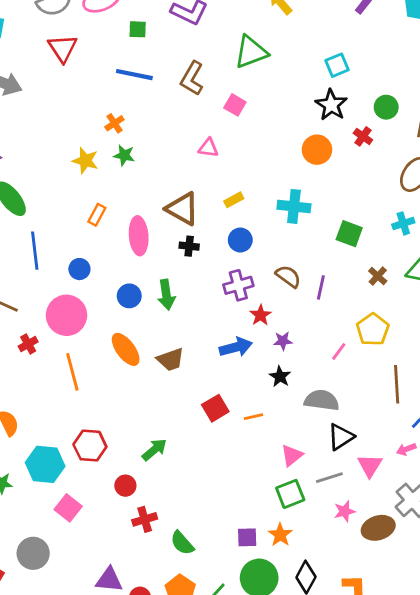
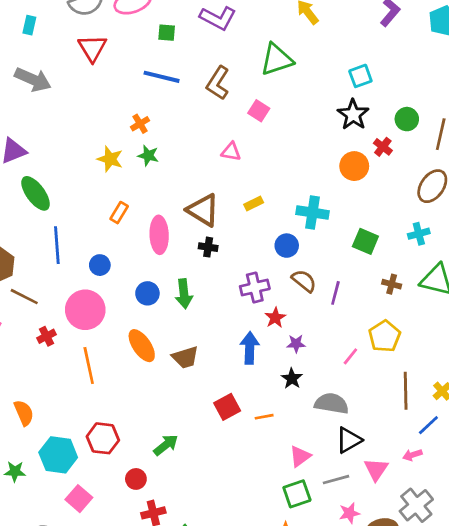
orange circle: (317, 150) -> (354, 166), moved
blue circle: (240, 240) -> (287, 246), moved
brown cross: (378, 276) -> (392, 284), turned -30
blue arrow: (236, 347) -> (250, 348), turned -76

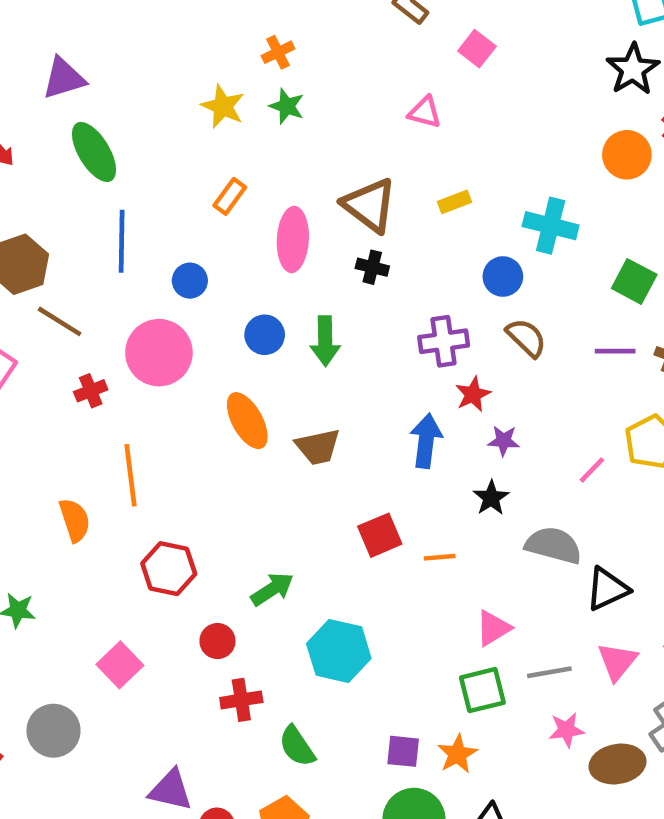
purple line: (335, 293) -> (615, 351), moved, turned 70
orange line: (89, 365) -> (130, 475), moved
orange semicircle: (24, 413) -> (75, 520), moved
black triangle: (349, 440) -> (607, 589), moved
cyan hexagon: (58, 455) -> (339, 651), moved

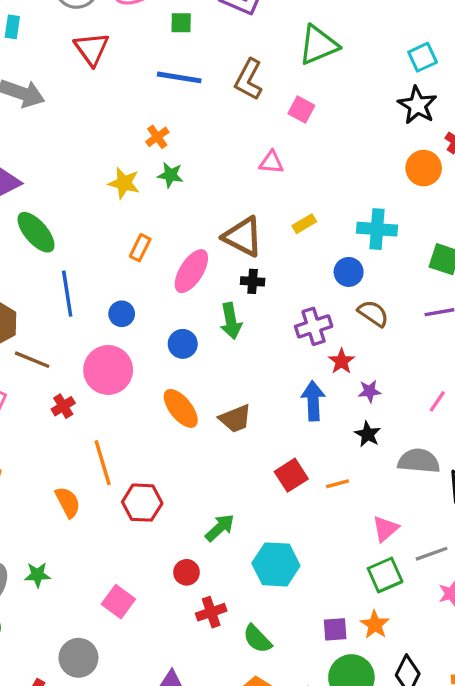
pink ellipse: (293, 239) -> (191, 271), turned 39
green arrow: (325, 341) -> (231, 321), moved
red hexagon: (169, 569) -> (142, 503), moved

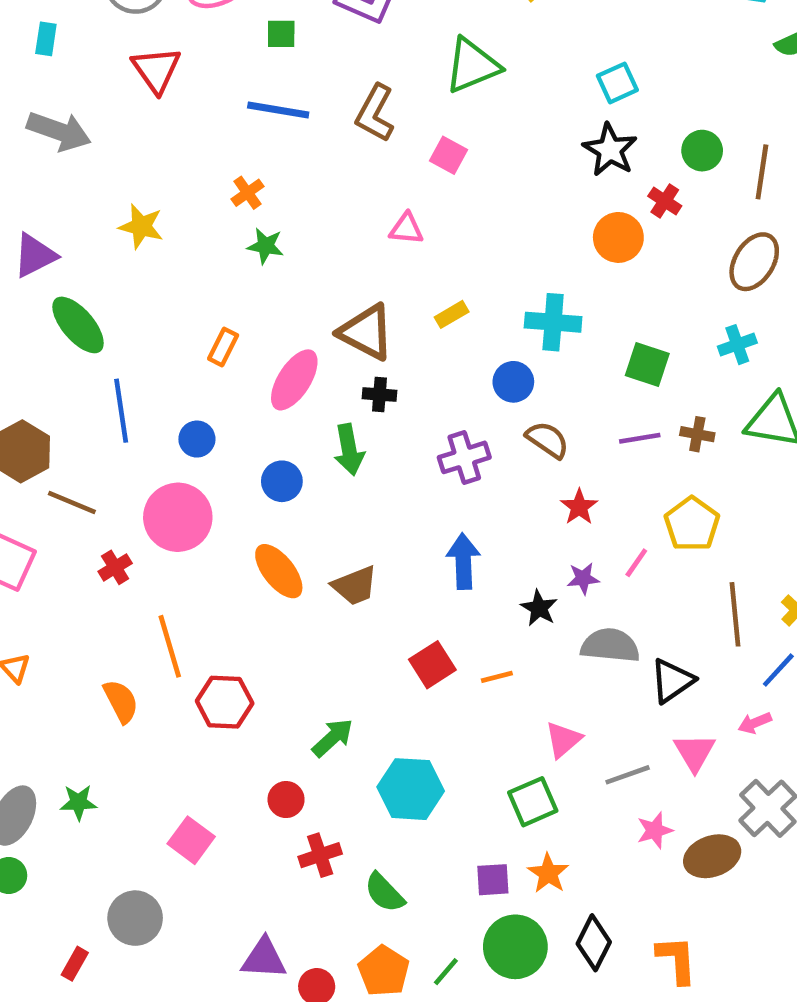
yellow star: (124, 183) -> (141, 226), moved
red star: (342, 361) -> (579, 507), moved
purple star: (369, 391) -> (583, 578), moved
green square: (385, 575) -> (533, 802), moved

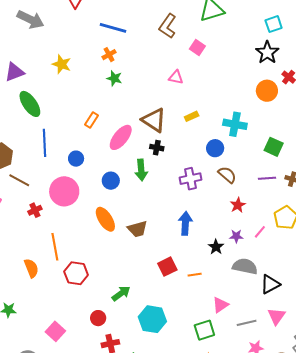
blue line: (278, 110) -> (113, 28), moved

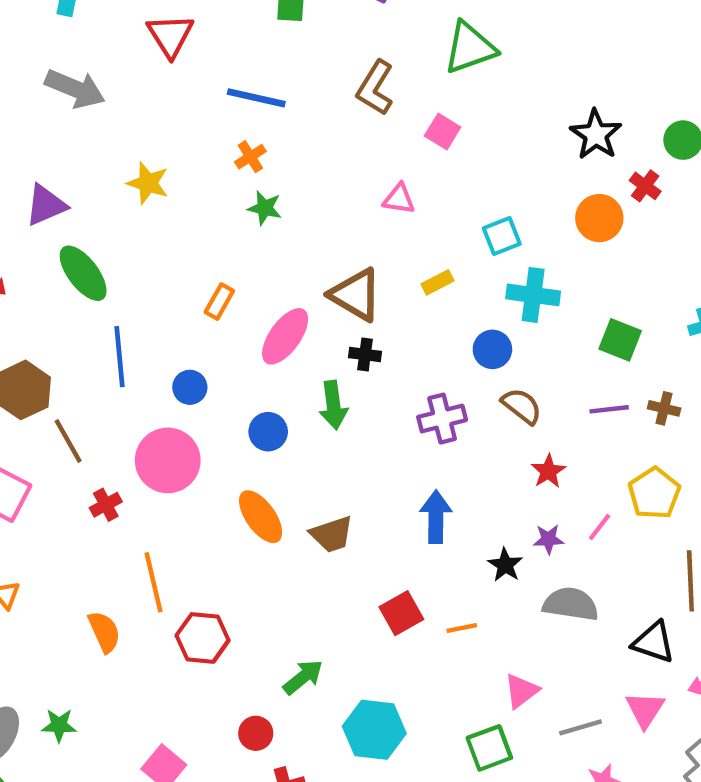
cyan square: (274, 24) -> (502, 236), moved
brown line: (19, 180) -> (68, 441), turned 35
black triangle: (270, 284) -> (654, 642), moved, turned 50

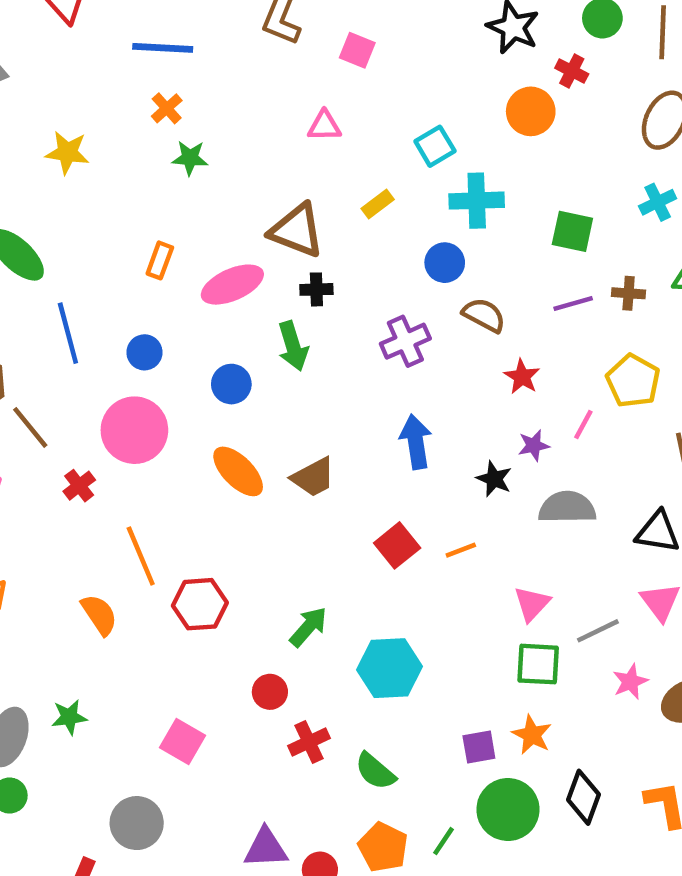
pink ellipse: (285, 336) -> (232, 285), turned 40
green square: (489, 748) -> (538, 664), moved, turned 33

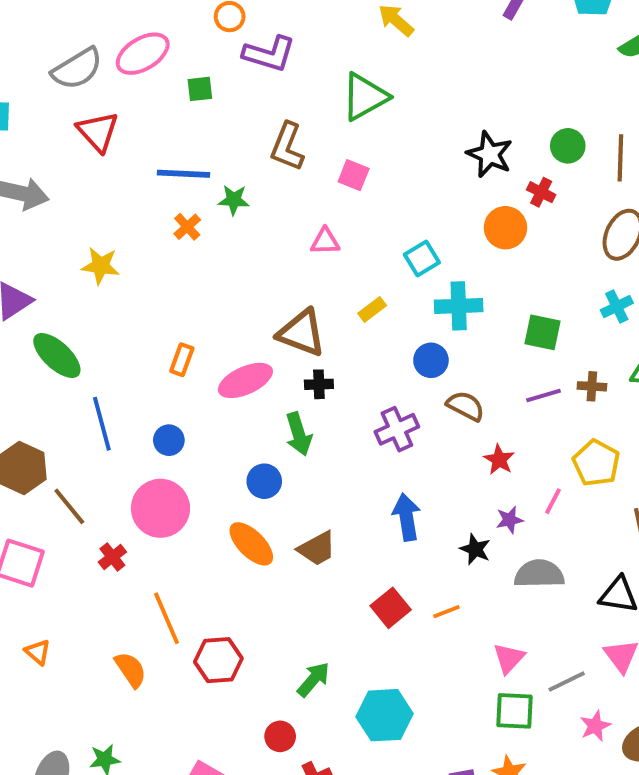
green star: (190, 158) -> (234, 200), moved
blue circle: (231, 384) -> (264, 481), moved

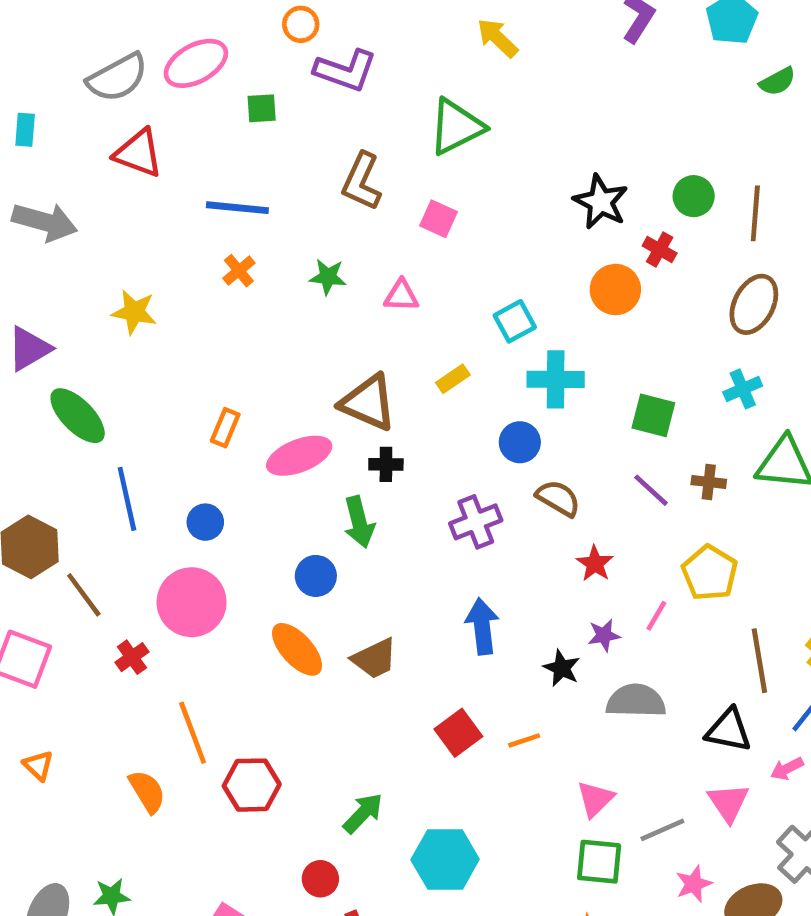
red triangle: (98, 132) -> (138, 153), turned -30
green star: (234, 200) -> (328, 277), moved
purple line: (543, 396) -> (651, 490), turned 56

